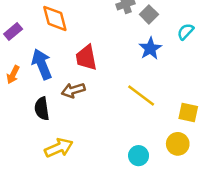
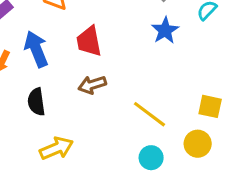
brown arrow: (73, 90) -> (92, 85), moved
yellow line: (141, 96) -> (150, 114), moved

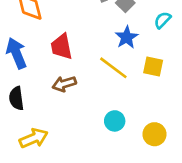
yellow square: (210, 106) -> (153, 67), moved
yellow line: (150, 114) -> (113, 68), moved
cyan circle: (151, 158) -> (115, 121), moved

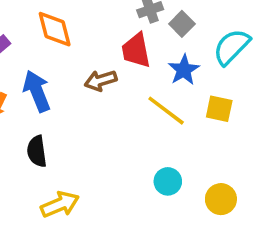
cyan semicircle: (162, 20) -> (232, 47), size x1.6
red trapezoid: (62, 47) -> (136, 50), moved
brown arrow: (64, 84) -> (101, 80), moved

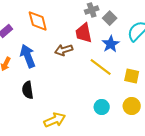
yellow square: (219, 109) -> (132, 76), moved
yellow circle: (221, 199) -> (132, 106), moved
yellow arrow: (60, 204) -> (55, 120), moved

